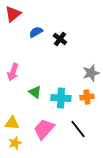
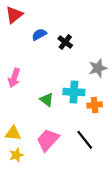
gray star: (91, 73) -> (98, 68), moved
green triangle: (35, 92) -> (47, 100), moved
cyan cross: (61, 98) -> (74, 92), moved

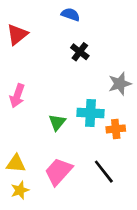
red triangle: (14, 15) -> (17, 34), moved
blue semicircle: (39, 34) -> (70, 14), moved, turned 48
green triangle: (47, 100) -> (57, 122), turned 32

